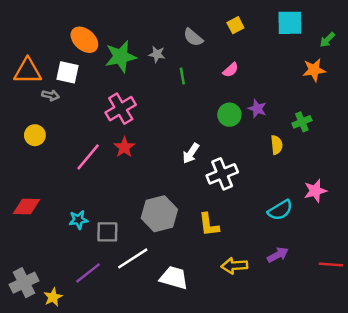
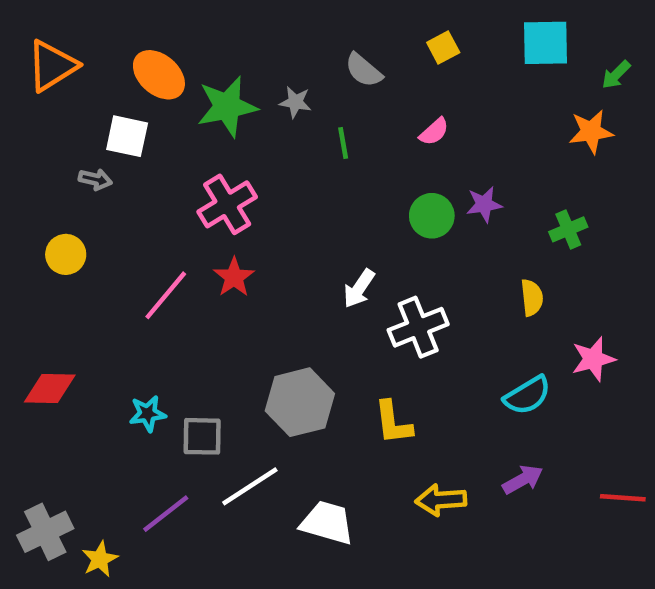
orange triangle: (28, 71) -> (52, 66), moved, turned -32
purple star: (257, 109) -> (484, 204), turned -30
yellow semicircle: (277, 145) -> (532, 298), moved

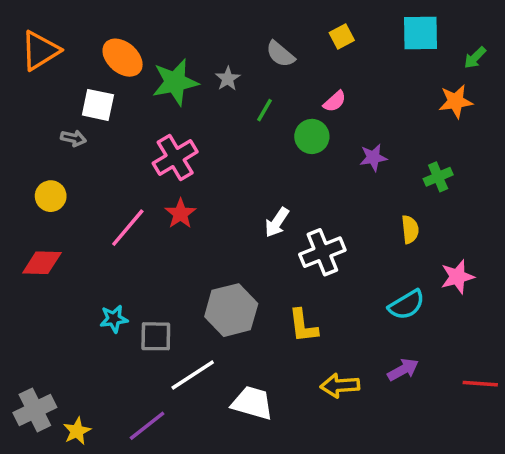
gray star: (295, 102) -> (228, 79), turned 30
green line: (343, 143) -> (265, 110), turned 40
green circle: (432, 216) -> (312, 136), moved
red diamond: (50, 389) -> (42, 263), moved
purple line: (166, 514) -> (147, 426), moved

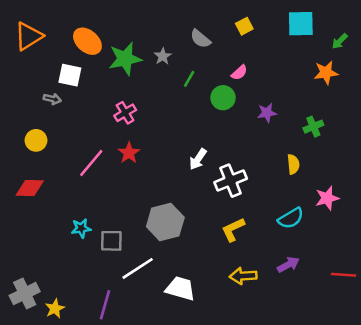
pink cross: (175, 158) -> (125, 113), size x0.7
yellow L-shape: (303, 326) -> (233, 229), moved, turned 72
purple line: (147, 426) -> (105, 305), turned -36

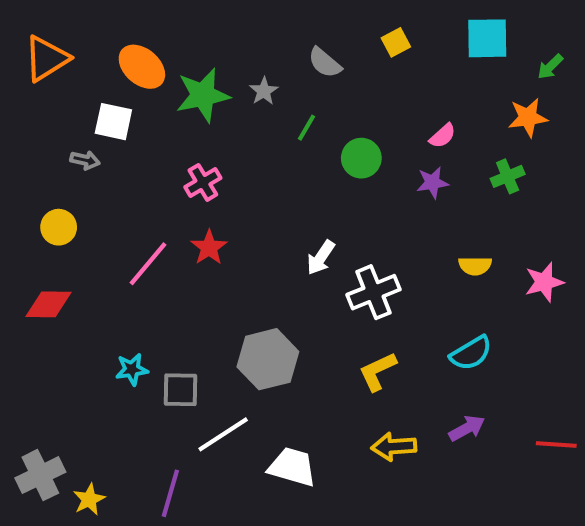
pink semicircle: (239, 73) -> (443, 136), moved
green cross: (313, 127) -> (508, 176), moved
yellow semicircle: (293, 164) -> (475, 266), turned 96
pink star: (327, 198) -> (544, 282), moved

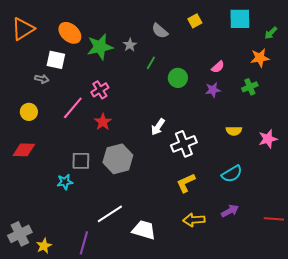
pink line: (148, 264) -> (73, 108), moved
gray hexagon: (268, 359) -> (118, 159), moved
gray square: (181, 390) -> (81, 161), moved

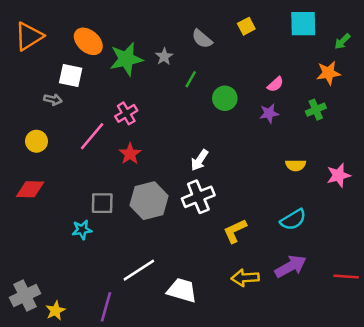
white cross: (184, 144) -> (198, 197), moved
purple arrow: (230, 211) -> (291, 266), size x1.4

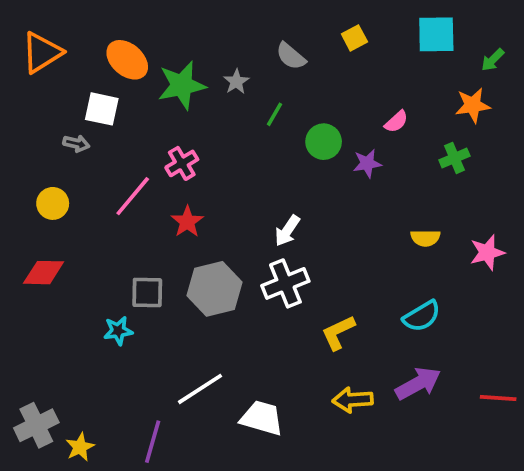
purple star: (269, 113) -> (367, 163), moved

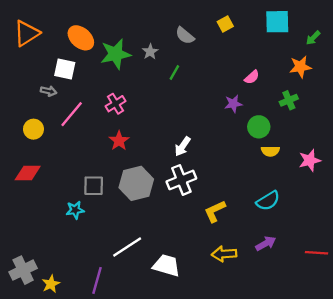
green circle: (324, 142) -> (259, 127), moved
pink line: (133, 196) -> (72, 114), moved
purple arrow: (418, 383) -> (266, 244), size x0.7

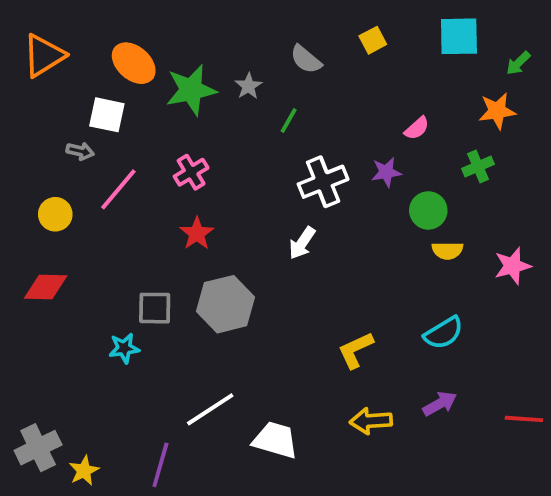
white cross: (181, 180) -> (323, 182), moved

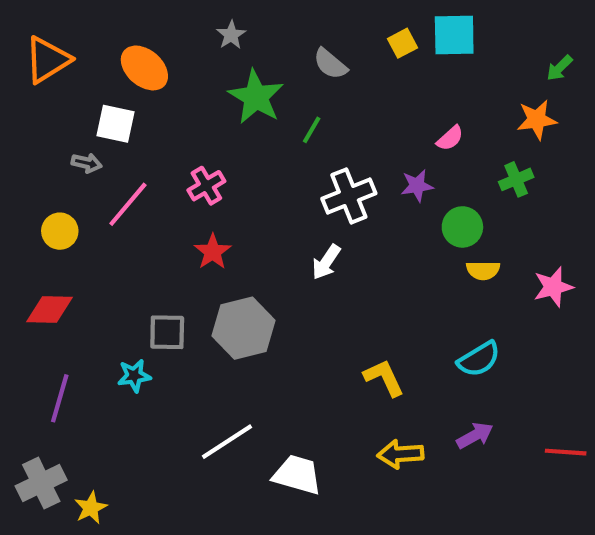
cyan square: (459, 36) -> (454, 35), moved
gray star: (248, 86) -> (231, 35), moved
green star: (191, 90) -> (256, 97), moved, turned -30
yellow L-shape: (356, 350) -> (384, 378), turned 90
purple line: (160, 465) -> (60, 398), moved

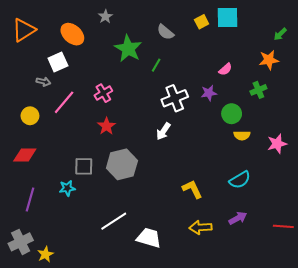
gray star: (231, 35) -> (105, 17), moved
white square: (116, 124) -> (58, 62), turned -36

